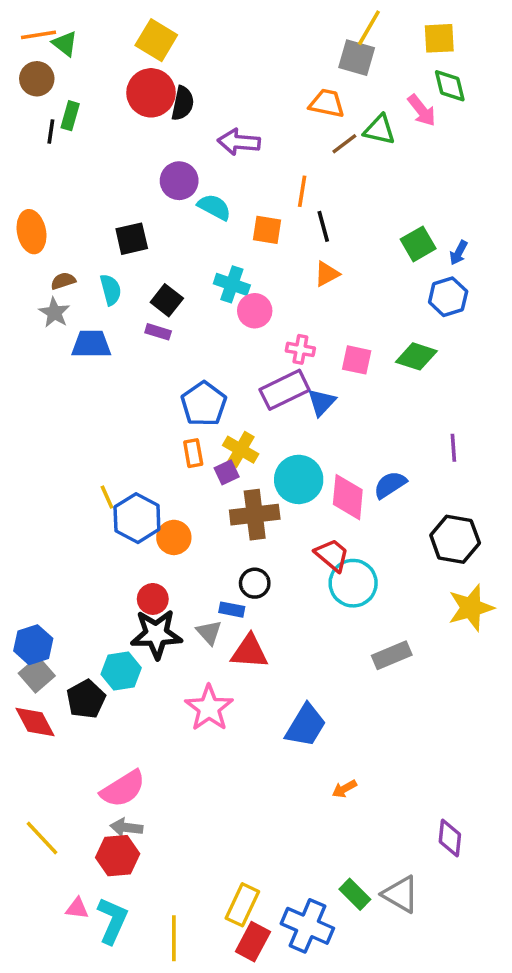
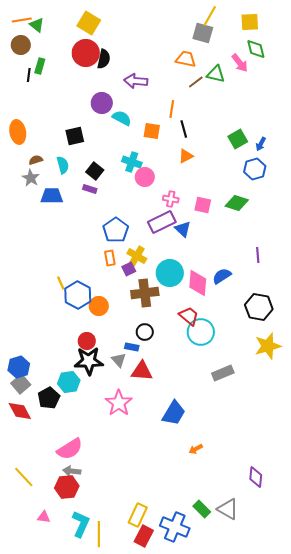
blue triangle: (321, 402) -> (183, 229), turned -30
cyan L-shape: (112, 921) -> (81, 524), moved

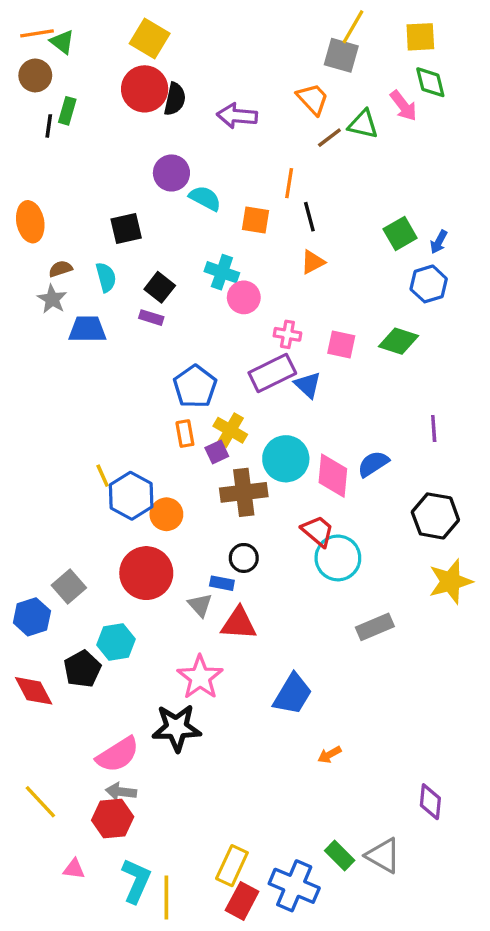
orange trapezoid: (186, 59) -> (313, 99), turned 35
purple arrow: (136, 81) -> (237, 116), moved
red circle: (87, 341) -> (146, 573), size x1.8
black star: (89, 361) -> (177, 728), moved
gray square: (21, 384) -> (69, 587), moved

